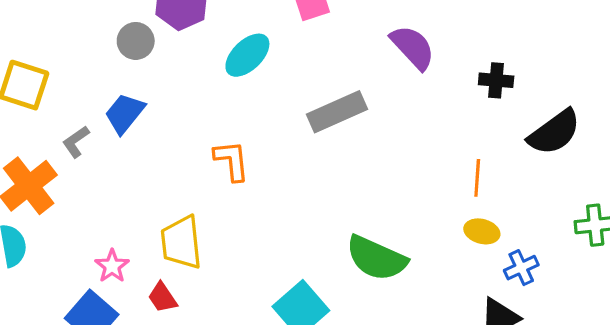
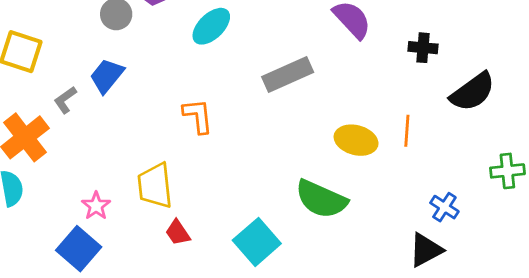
yellow ellipse: (482, 231) -> (356, 140), moved, size x1.4
blue cross: (521, 268) -> (444, 207), turned -32
red trapezoid: (162, 298) -> (178, 233), moved

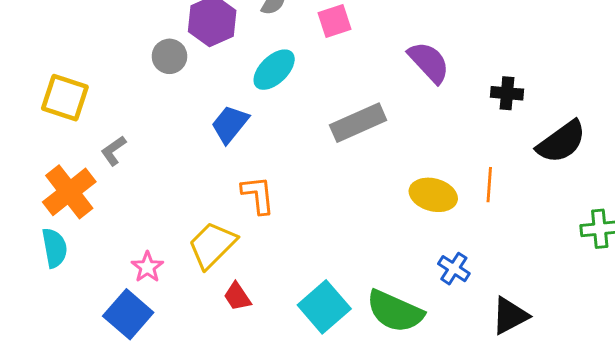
blue trapezoid: (107, 76) -> (230, 124), moved
orange L-shape: (198, 116) -> (258, 195), moved
yellow trapezoid: (155, 186) -> (212, 245), turned 51
green semicircle: (321, 199) -> (395, 311), moved
blue cross: (444, 207) -> (454, 269), moved

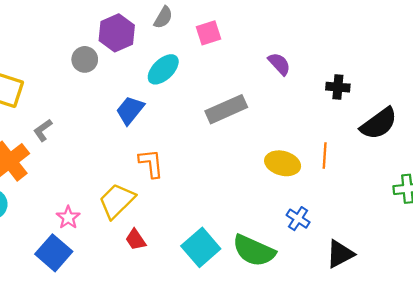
purple semicircle: (429, 62) -> (279, 64), size x0.7

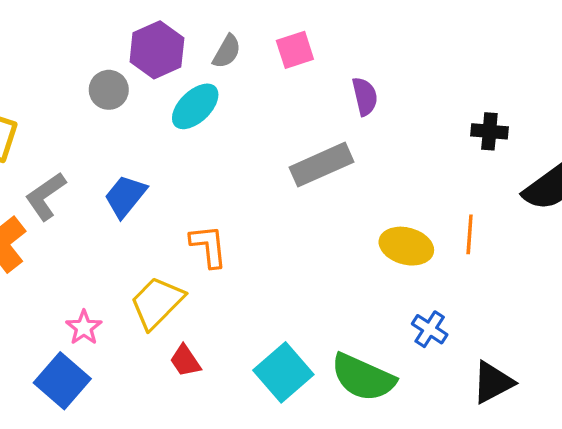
gray semicircle: (163, 17) -> (227, 52), moved
purple semicircle: (279, 64) -> (365, 96), moved, turned 30
cyan ellipse: (163, 69) -> (195, 106), moved
blue trapezoid: (130, 110) -> (125, 196), moved
gray L-shape: (43, 130) -> (46, 196), size x1.4

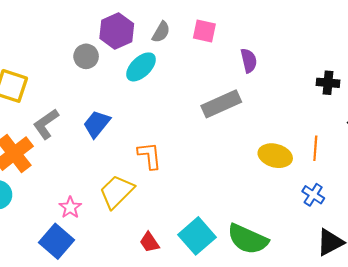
pink square: (295, 50) -> (204, 31), turned 30
blue cross: (430, 329) -> (313, 195), moved
red trapezoid: (185, 361) -> (149, 242), moved

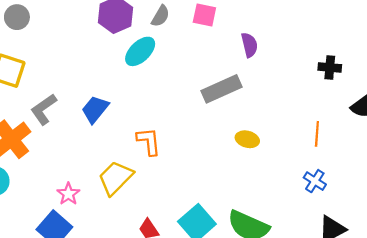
gray circle: (86, 56) -> (17, 17), moved
yellow ellipse: (275, 156) -> (247, 139), moved, size x0.7

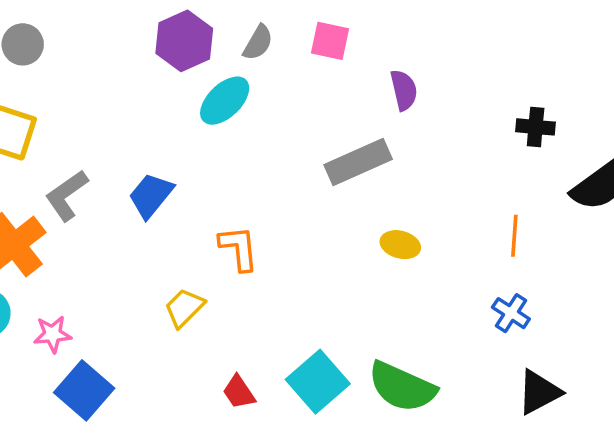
yellow trapezoid: (115, 178) -> (184, 308), size x0.7
pink star: (68, 194) -> (53, 334), moved, turned 30

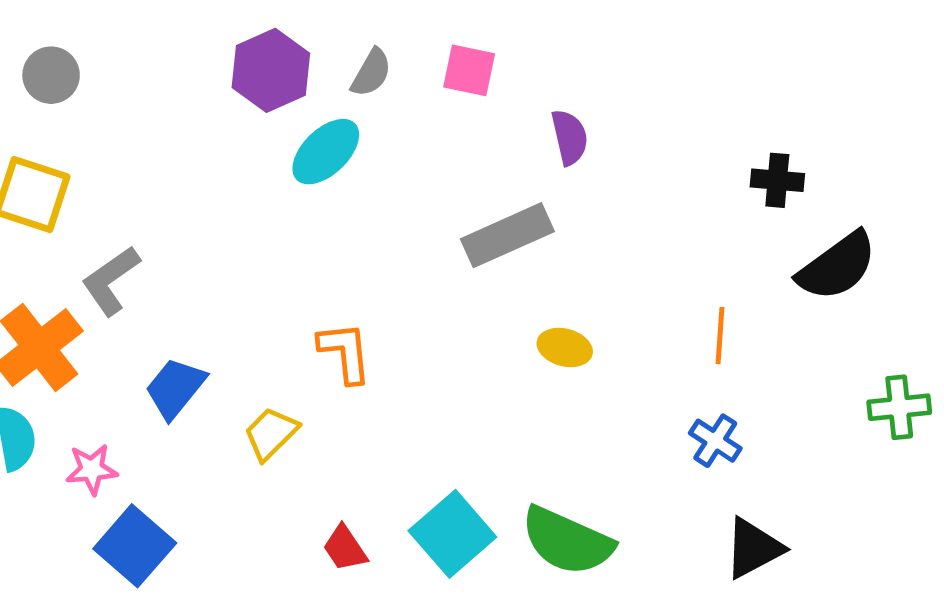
black cross: (536, 127) -> (777, 180), moved
blue trapezoid: (151, 195) -> (175, 388), moved

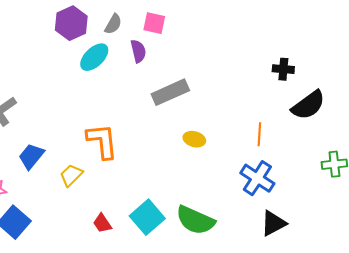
purple semicircle: (570, 137) -> (138, 51), moved
orange L-shape: (345, 352) -> (102, 141), size x1.4
blue cross: (715, 441) -> (257, 178), size x1.6

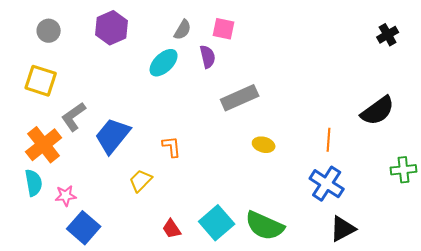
purple hexagon: (71, 23) -> (112, 28), moved
black cross: (283, 69) -> (388, 35), moved, turned -35
orange L-shape: (102, 141) -> (172, 147), size x0.6
blue trapezoid: (31, 156) -> (113, 136), moved, size x1.4

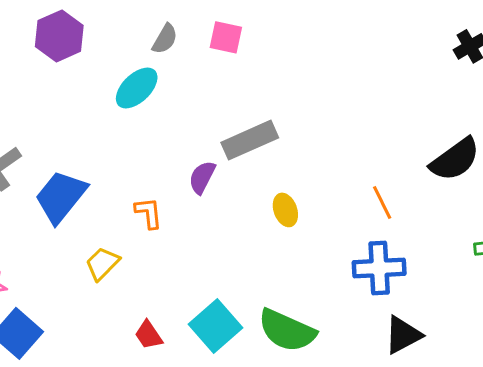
purple semicircle: (208, 57) -> (202, 177), moved, turned -140
orange line: (329, 140) -> (382, 203), turned -30
yellow ellipse: (264, 145) -> (285, 210), turned 55
blue cross: (327, 184) -> (379, 268), turned -36

